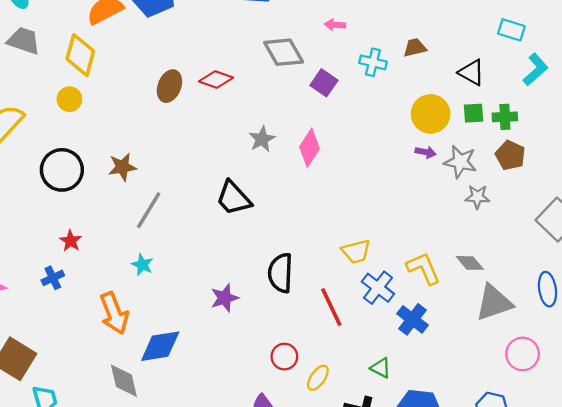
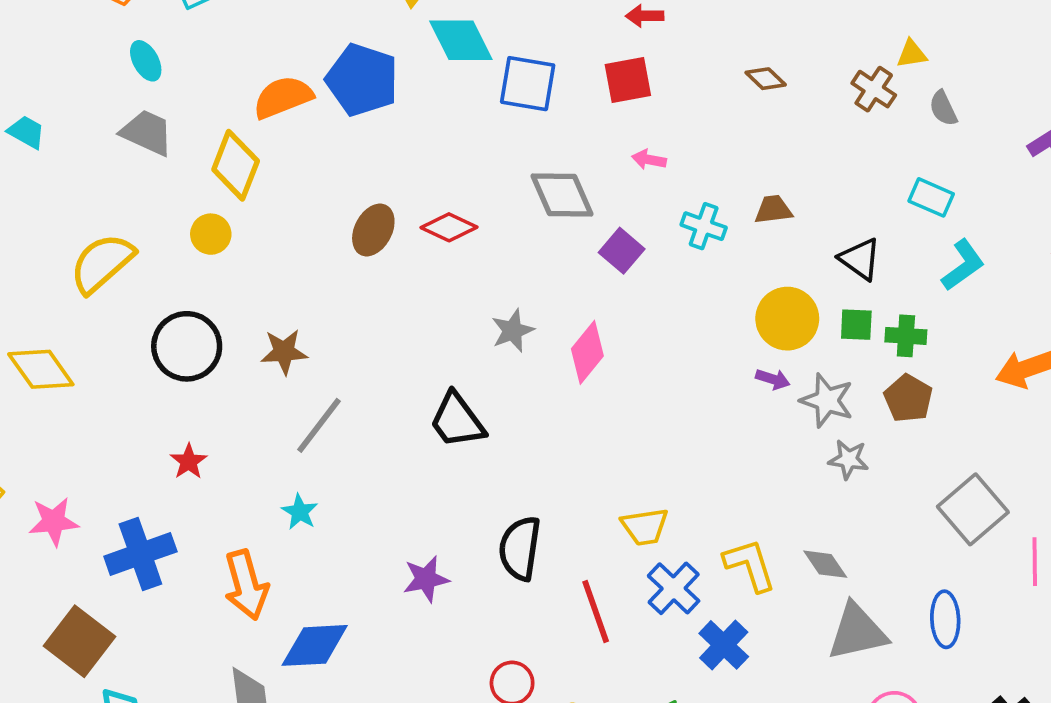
blue cross: (53, 278) -> (140, 554), moved, size x1.8

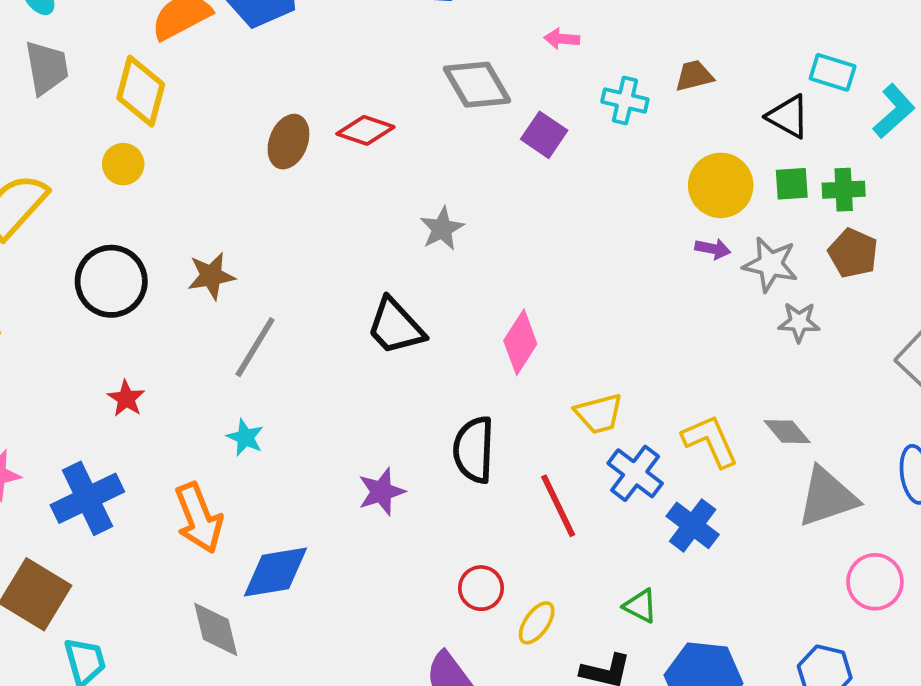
gray trapezoid: (147, 133) -> (47, 68), turned 62
cyan rectangle: (931, 197) -> (833, 72), moved
pink diamond: (587, 352) -> (520, 342), moved

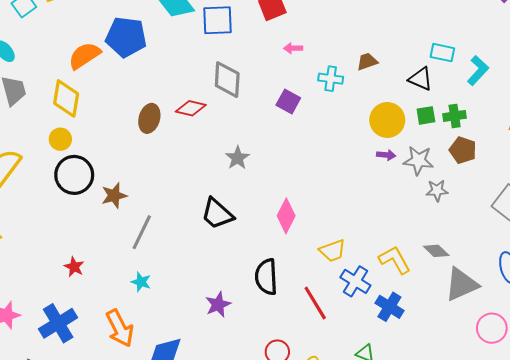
gray diamond: (477, 85) -> (227, 80), moved, turned 39
black circle: (111, 281) -> (74, 175), moved

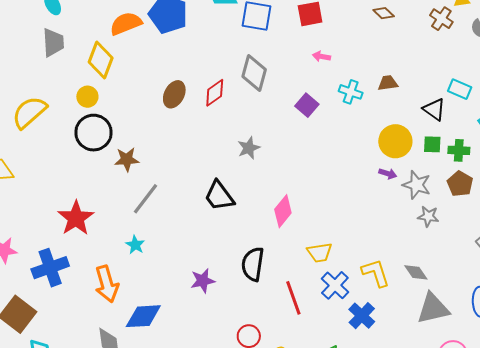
red diamond: (191, 108) -> (215, 93), turned -60
red star: (74, 267) -> (76, 218), size x1.8

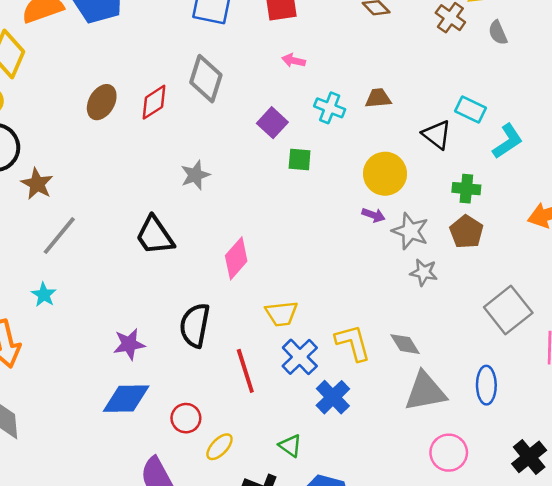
green square: (432, 144) -> (300, 159), moved
brown star: (127, 159) -> (37, 184), turned 30
blue diamond: (143, 316) -> (126, 399), moved

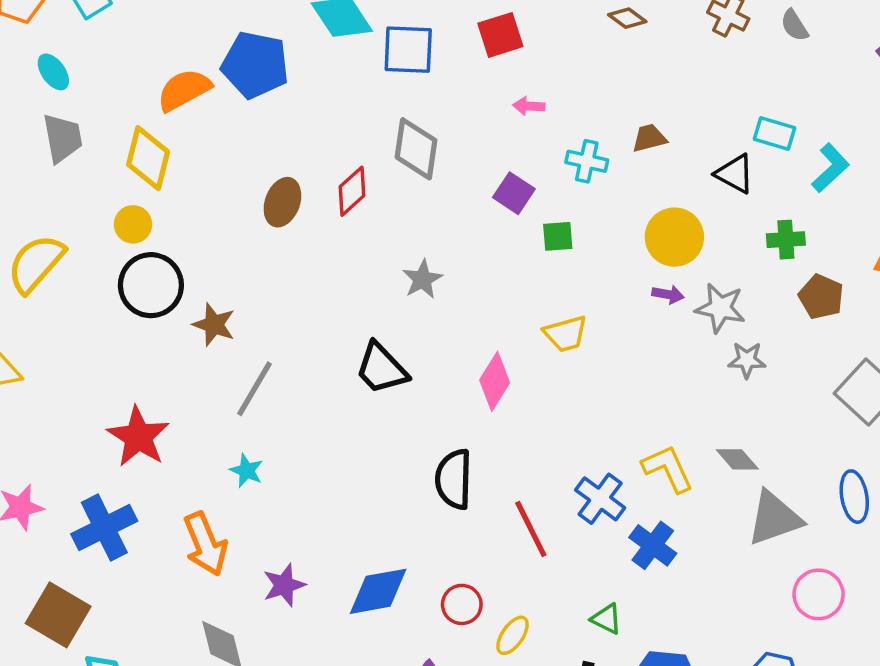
brown pentagon: (466, 232) -> (821, 297), moved
yellow trapezoid: (281, 314) -> (566, 334), moved
purple star: (129, 344) -> (284, 585), moved

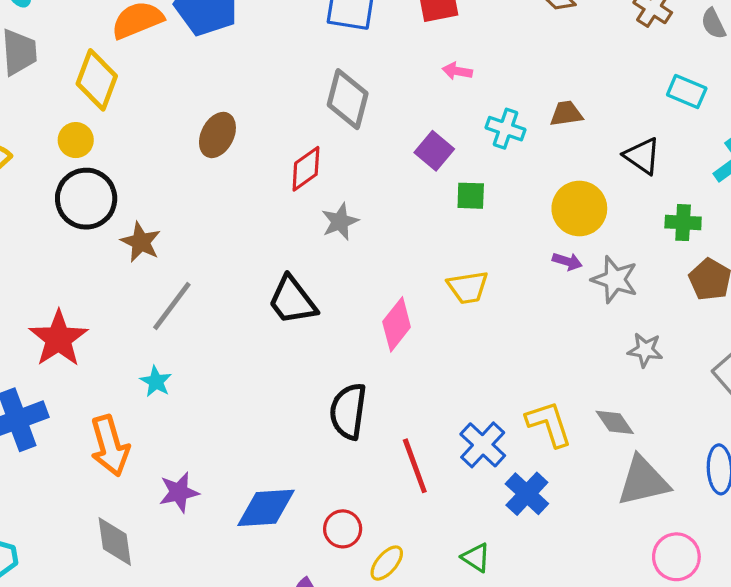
cyan rectangle: (774, 133) -> (687, 92), moved
red diamond: (352, 191) -> (306, 169), moved
gray star: (747, 360) -> (645, 350), moved

